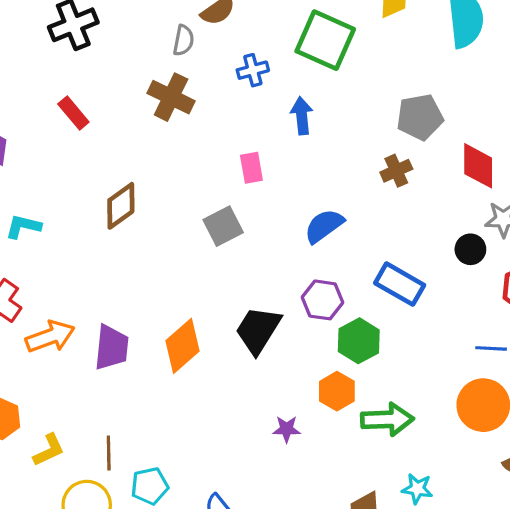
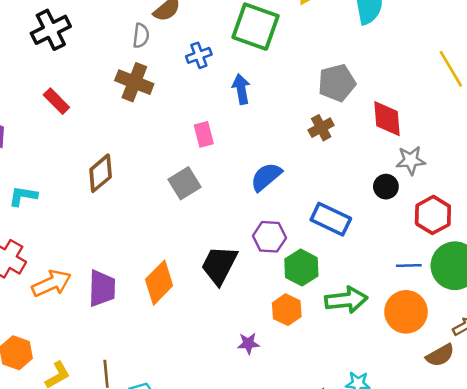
green arrow: (387, 419) -> (346, 300), moved

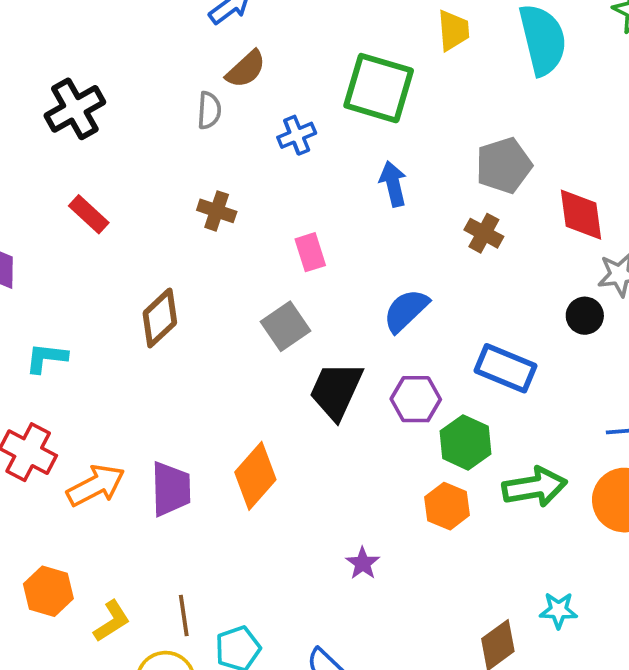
brown cross: (134, 82) -> (217, 211), moved, size x0.7
blue arrow: (241, 89) -> (393, 184), moved
brown cross: (321, 128) -> (484, 233), turned -30
black trapezoid: (219, 265) -> (336, 391), moved
purple star: (248, 343) -> (363, 563), moved, turned -30

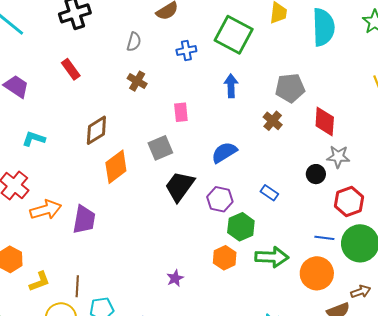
gray semicircle: (209, 110) -> (134, 42), moved
blue rectangle: (506, 368) -> (269, 193), size x0.6
orange diamond: (255, 476) -> (116, 167), moved

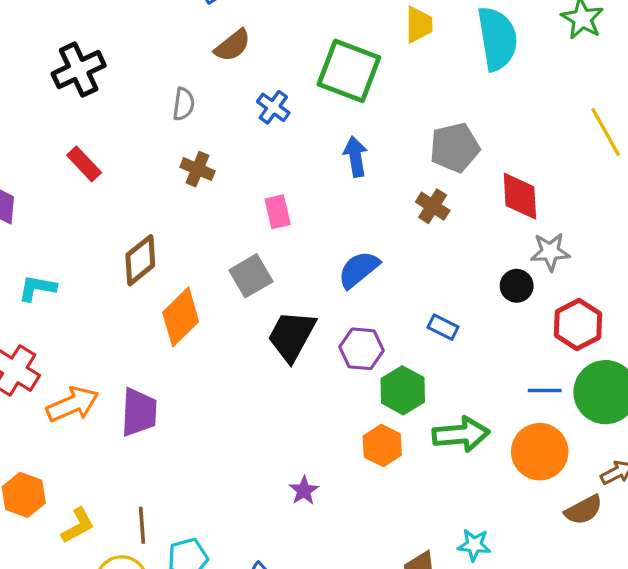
blue cross: (186, 50) -> (273, 107), turned -36

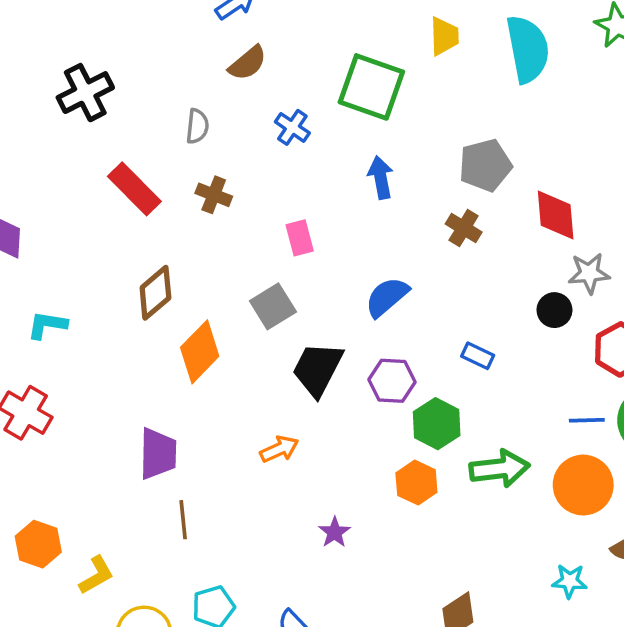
red rectangle: (84, 164) -> (134, 189), moved, size x1.4
orange arrow: (73, 404) -> (279, 449), moved, size x0.7
brown line: (142, 525) -> (183, 520), moved
cyan star: (474, 545) -> (570, 581), moved

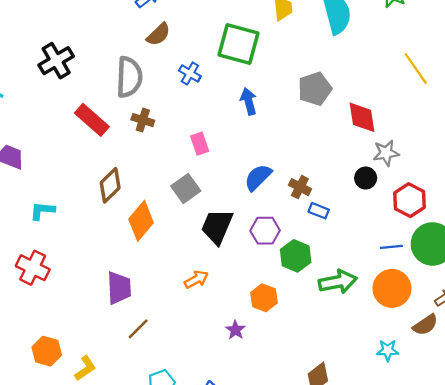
gray semicircle: (197, 126) -> (129, 77), size x1.8
brown cross: (464, 228) -> (300, 187), moved
orange hexagon: (416, 483) -> (264, 298), moved
brown line: (183, 520) -> (138, 329), turned 55

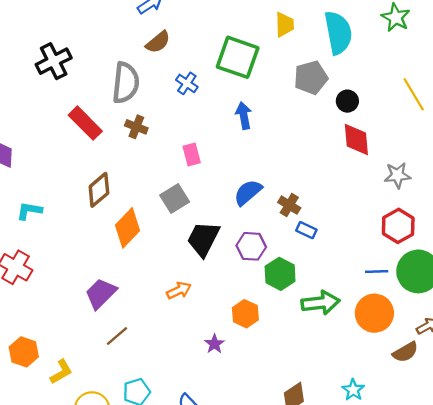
gray pentagon: (315, 89) -> (311, 78), moved
gray star: (386, 153) -> (397, 175), moved
black circle: (366, 178) -> (347, 101), moved
purple trapezoid: (119, 288) -> (101, 294), turned -136
cyan star: (388, 350) -> (353, 390), moved, turned 30

